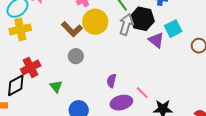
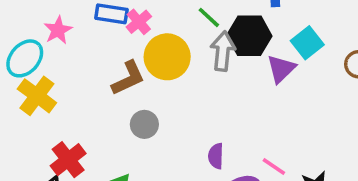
yellow cross: (20, 29) -> (37, 96), turned -30
brown L-shape: (72, 29) -> (128, 78), turned -60
purple triangle: (156, 40) -> (281, 69), turned 48

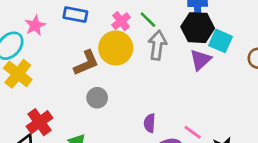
pink cross: (139, 22) -> (121, 21), moved
black hexagon: (249, 36) -> (198, 28), moved
cyan square: (307, 43) -> (221, 41), turned -30

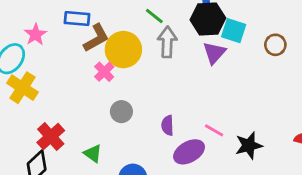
pink cross: (121, 21) -> (104, 72), moved
brown L-shape: (86, 63) -> (96, 38), moved
gray circle: (97, 98) -> (121, 112), moved

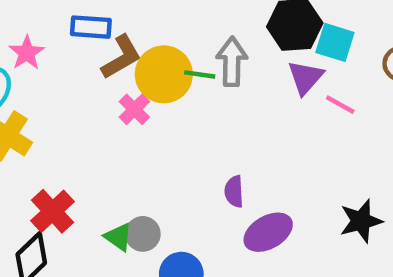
green line: (154, 16) -> (200, 74), moved, turned -30
gray circle: (121, 112) -> (143, 234), moved
pink line: (214, 130) -> (340, 105), moved

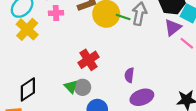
pink cross: (134, 109) -> (56, 13), moved, turned 32
red cross: (53, 211) -> (88, 60), moved

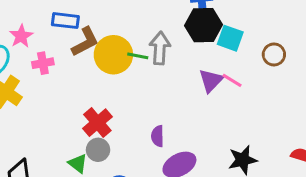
purple triangle: (173, 27) -> (211, 81), moved
gray circle: (83, 87) -> (98, 150), moved

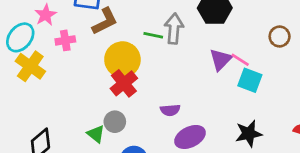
cyan square: (230, 38) -> (250, 80), moved
yellow circle: (113, 55) -> (122, 60), moved
red cross: (97, 123) -> (124, 83), moved
purple semicircle: (158, 136) -> (170, 110), turned -96

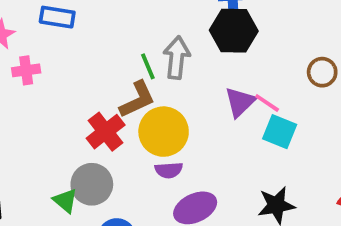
brown L-shape: (105, 21) -> (137, 100), moved
green line: (153, 35) -> (148, 66), turned 54
yellow circle: (122, 60) -> (164, 132), moved
gray circle: (115, 122) -> (92, 184), size x1.4

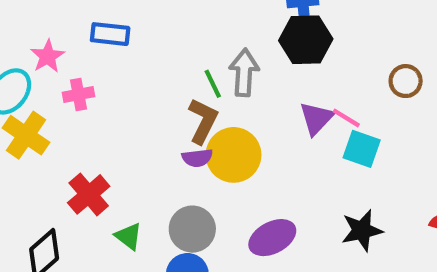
brown L-shape: (137, 100) -> (203, 121), turned -36
red cross: (106, 132) -> (89, 194), moved
purple semicircle: (169, 170) -> (197, 158), moved
gray circle: (92, 184) -> (192, 229), moved

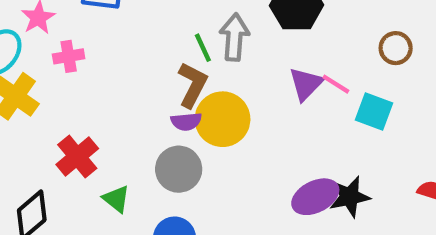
cyan square: (362, 149) -> (374, 112), moved
gray circle: (192, 229) -> (179, 169), moved
purple ellipse: (272, 238) -> (315, 197), moved

